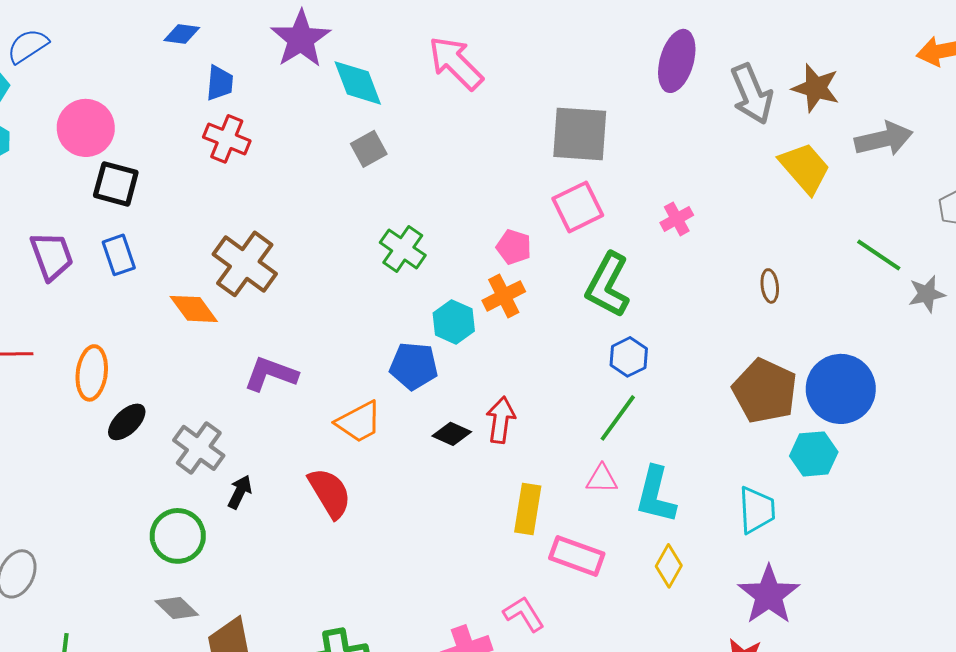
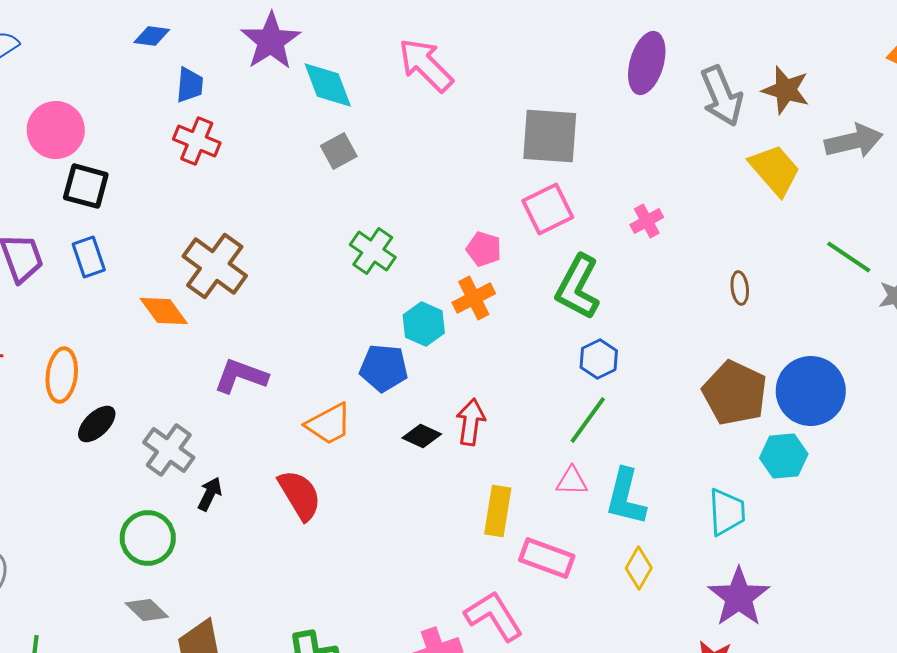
pink L-shape: (524, 614) -> (494, 616), size x1.4

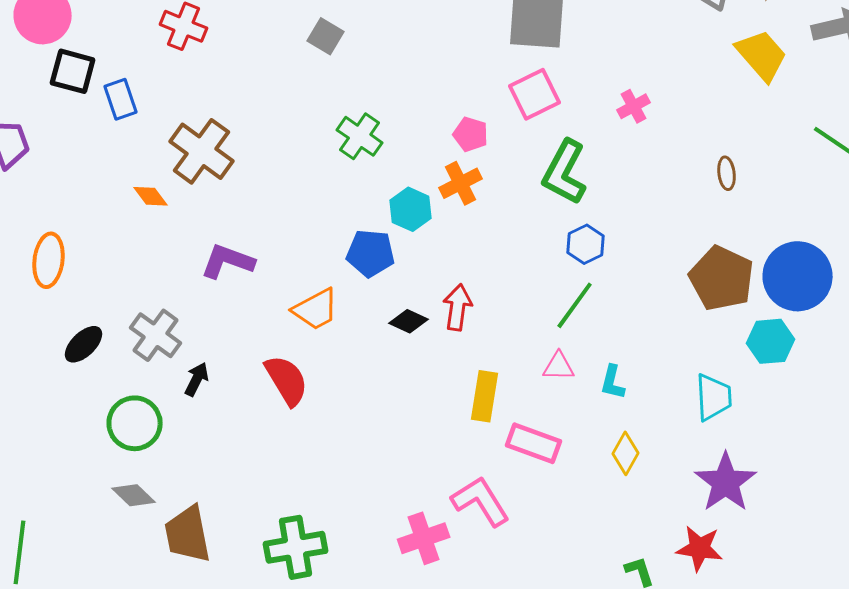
gray square: (339, 151) -> (326, 36), turned -30
blue rectangle: (89, 257) -> (121, 99), moved
orange diamond: (164, 311) -> (151, 196), size x0.7
black ellipse: (97, 424) -> (84, 344), moved
cyan L-shape: (626, 497) -> (613, 382), size x0.6

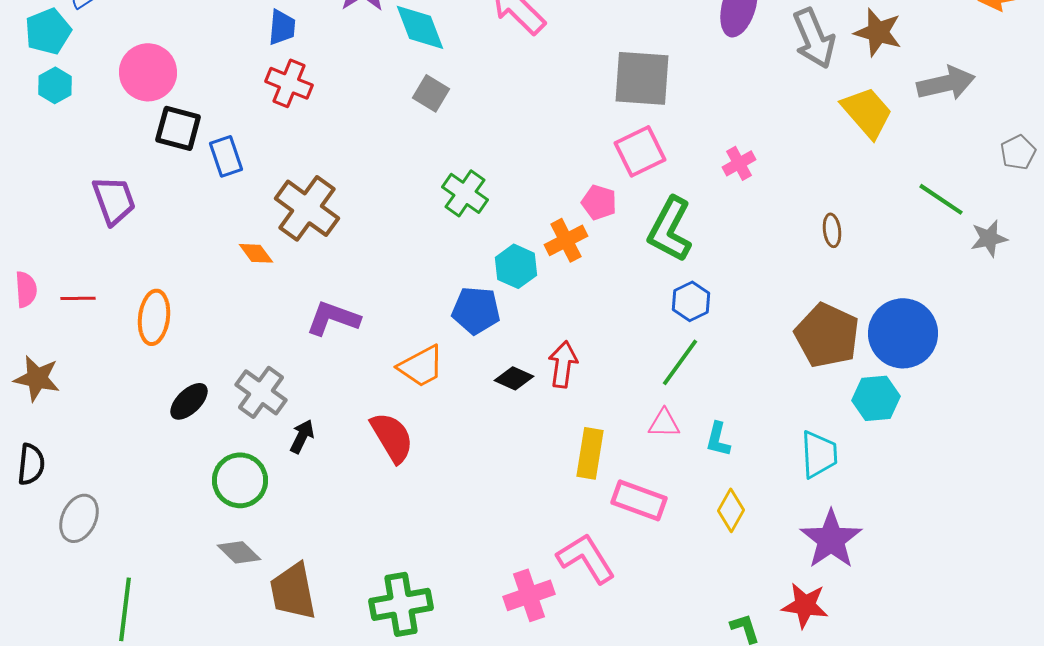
pink pentagon: (471, 134) -> (599, 202), moved

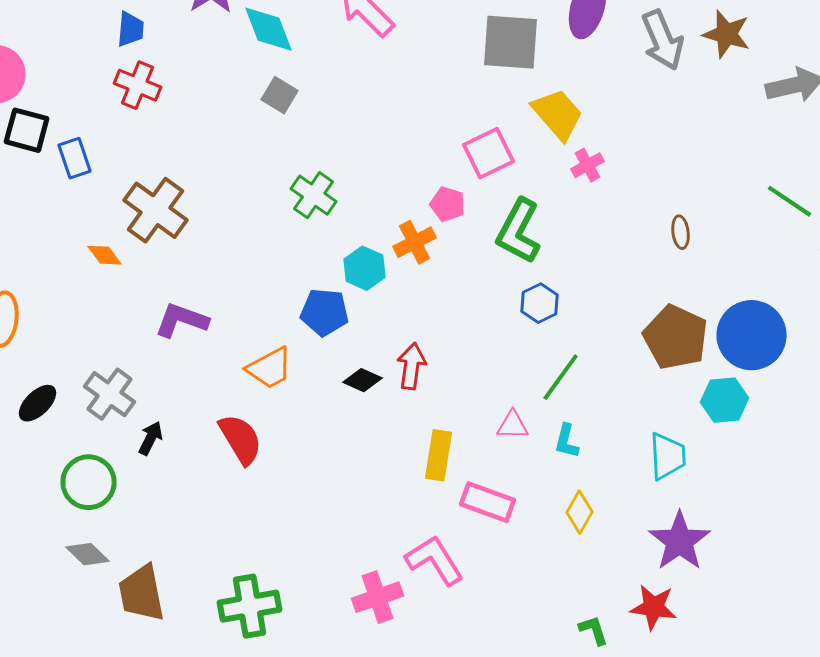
gray square: (642, 78) -> (511, 42), moved
yellow trapezoid: (867, 112) -> (558, 114), moved
green line: (680, 362) -> (561, 377), moved

